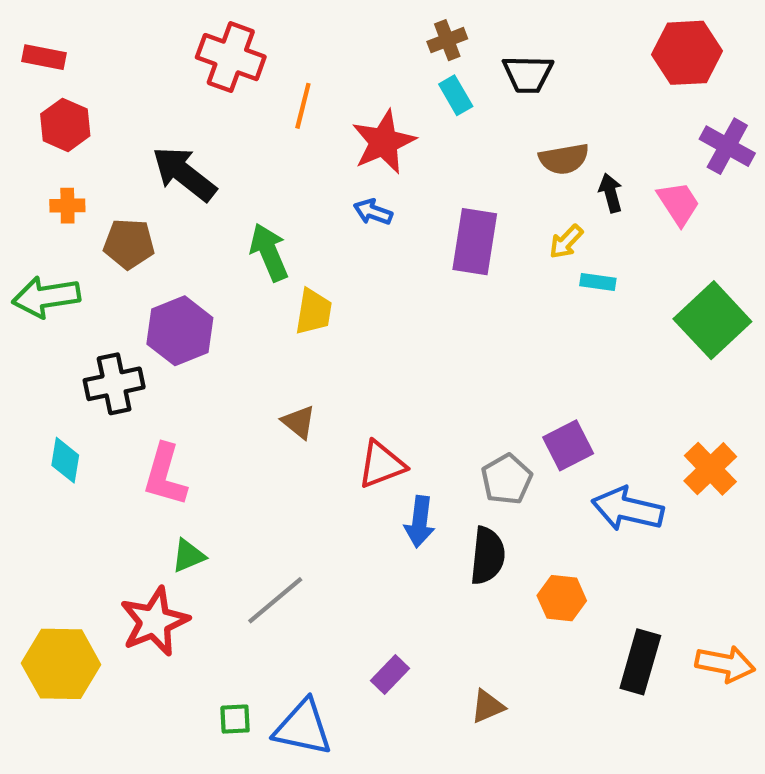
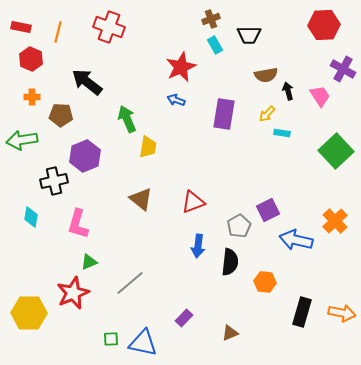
orange line: (303, 106) -> (58, 32), moved
brown triangle: (299, 422) -> (141, 199), size x1.4
red triangle: (381, 464) -> (193, 202), moved

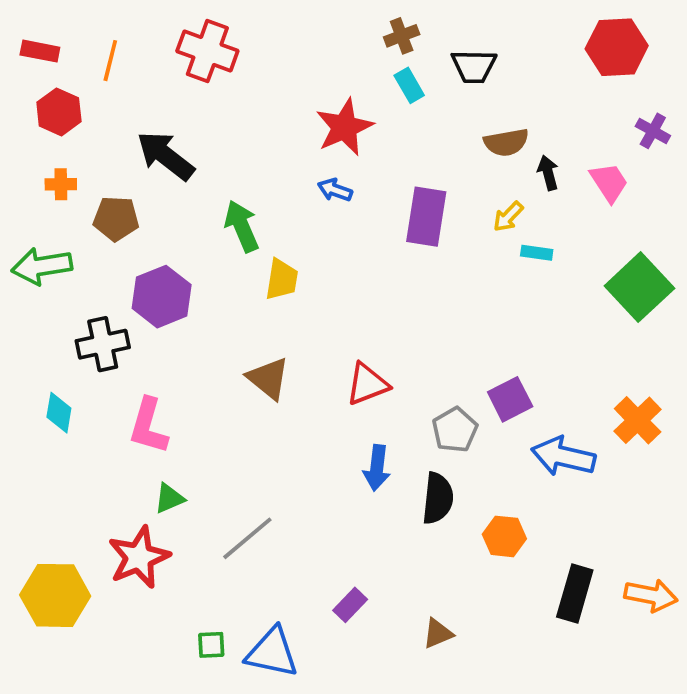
purple cross: (343, 69) -> (653, 131), size x0.7

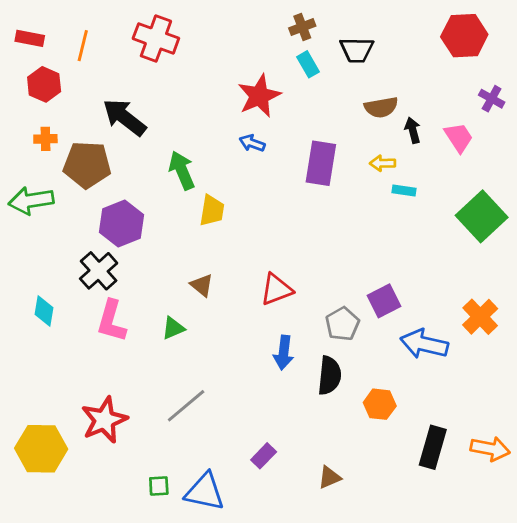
yellow arrow: (508, 217) -> (383, 163), turned 45
brown pentagon: (116, 219) -> (87, 165), size x1.4
black cross: (103, 344) -> (99, 271), moved, turned -30
brown triangle: (268, 378) -> (202, 285), size x0.7
green triangle: (169, 498) -> (173, 328), moved

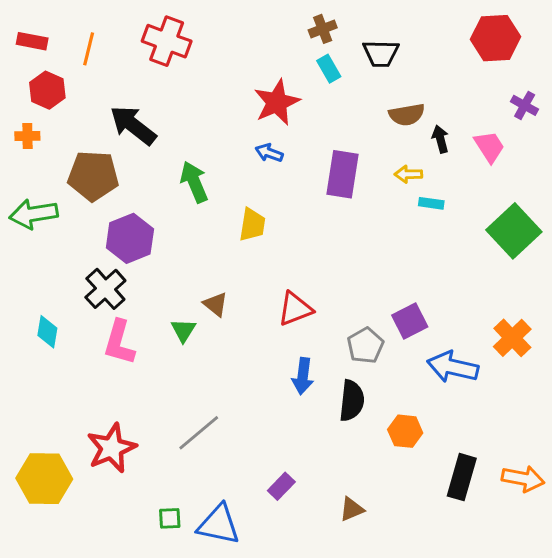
orange cross: (45, 139) -> (27, 136), moved
yellow trapezoid: (212, 211) -> (252, 225), moved
green triangle: (173, 328) -> (183, 330), moved, turned -35

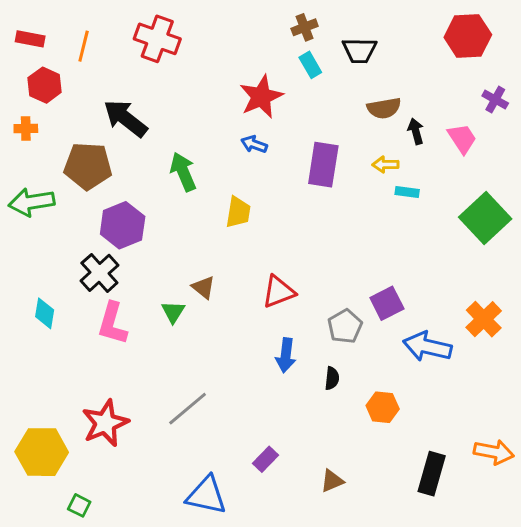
black semicircle: (352, 401) -> (332, 378), size x0.6
black rectangle: (462, 477) -> (432, 474), moved
green square: (170, 518) -> (79, 505), moved, turned 30

